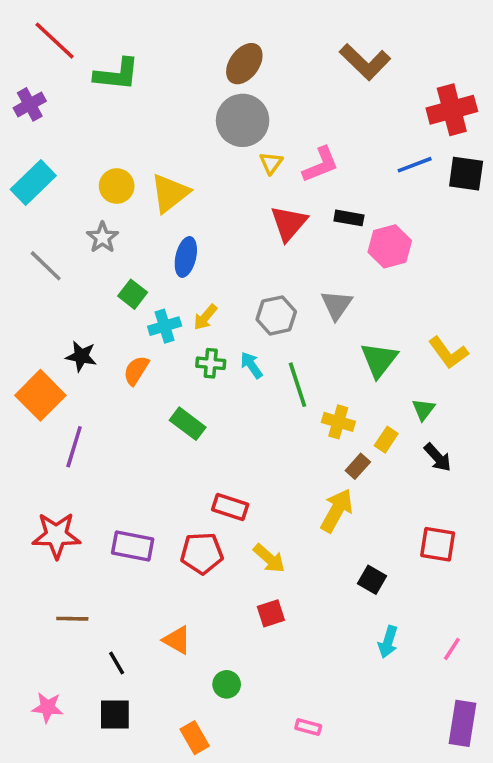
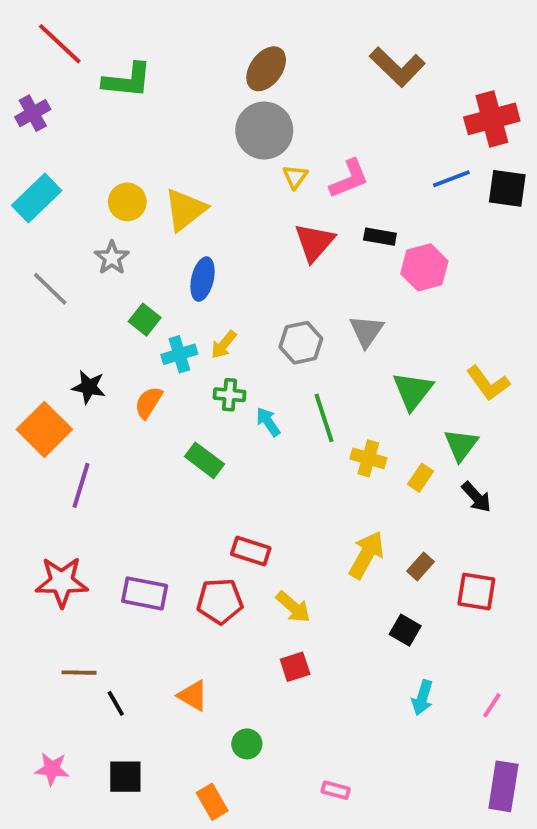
cyan arrow: (251, 365) -> (268, 422), moved
green triangle: (423, 409) -> (461, 445), size x1.4
brown rectangle: (358, 466) -> (420, 566), moved
black line: (117, 663) -> (116, 703), moved

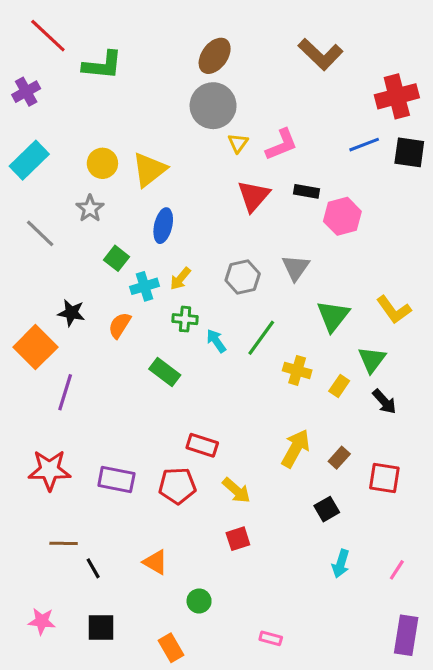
green line: (324, 418) -> (261, 338), turned 54
black square: (405, 630) -> (327, 509), turned 30

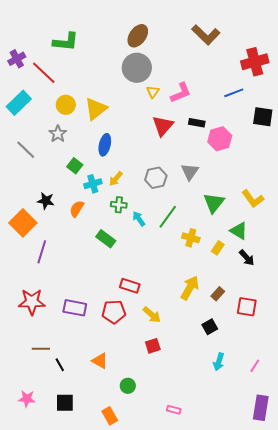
red line: (48, 36) -> (44, 73), moved
black square: (409, 152) -> (263, 117), moved
green triangle: (372, 360) -> (239, 231), turned -36

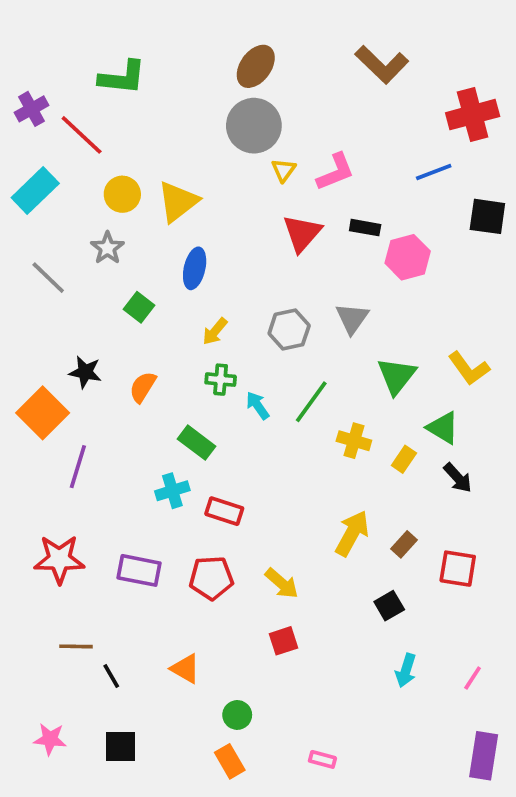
cyan cross: (93, 184) -> (172, 491), moved
red rectangle: (130, 286) -> (224, 511), moved
orange rectangle: (110, 416) -> (230, 761), moved

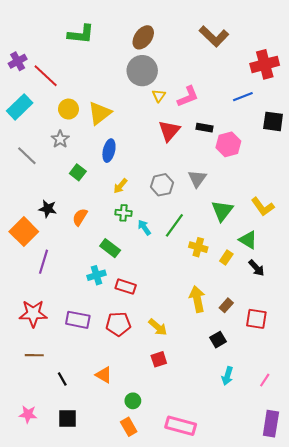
green L-shape: (122, 77) -> (81, 34), moved
yellow arrow: (352, 533) -> (197, 299), turned -40
brown line: (76, 646) -> (34, 355), moved
pink rectangle: (322, 759) -> (181, 426), size x2.0

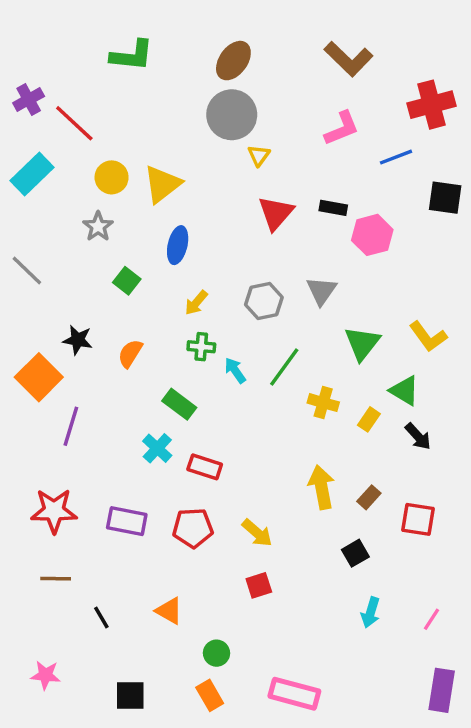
pink L-shape: (188, 97) -> (342, 128), moved
gray line: (27, 156) -> (27, 271), moved
cyan cross: (97, 275) -> (157, 448), turned -30
black square: (67, 418) -> (130, 695), moved

